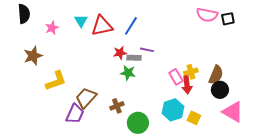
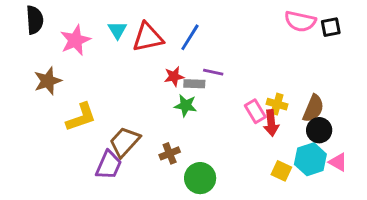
pink star: (52, 28) -> (75, 40), size x1.5
yellow cross: (191, 72) -> (277, 104), turned 32
cyan hexagon: (173, 110) -> (310, 159), moved
pink triangle: (233, 112) -> (338, 162), size x0.6

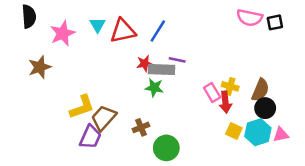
gray rectangle: (194, 84) -> (161, 70), size x1.5
yellow L-shape: (81, 117) -> (82, 107), moved
pink triangle: (338, 162) -> (281, 135), turned -42
yellow square: (281, 171) -> (234, 131), moved

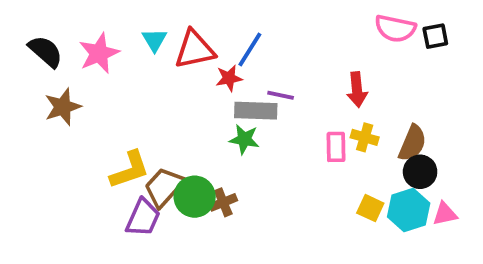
black semicircle: (29, 16) -> (46, 51), moved, turned -45
red star: (145, 63) -> (229, 78), moved
pink rectangle: (212, 92) -> (336, 147), turned 30
red arrow: (225, 102) -> (357, 90), moved
green circle: (166, 148) -> (195, 197), moved

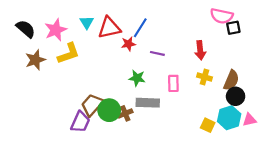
black square: (435, 36) -> (233, 28), moved
gray rectangle: (256, 111) -> (148, 103), moved
pink rectangle: (336, 147) -> (173, 83), moved
yellow L-shape: (130, 170) -> (69, 53), moved
yellow square: (370, 208) -> (208, 125), moved

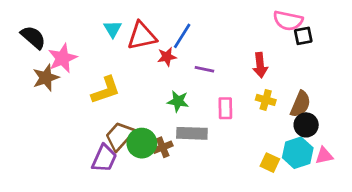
pink star: (56, 30) -> (62, 58), moved
yellow L-shape: (69, 53) -> (106, 90), moved

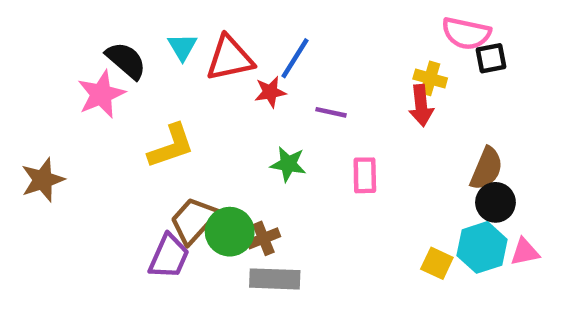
black semicircle: (33, 37) -> (126, 60), moved
brown star: (46, 78) -> (43, 180), moved
yellow cross: (266, 100) -> (430, 78), moved
gray rectangle: (192, 133) -> (275, 279), moved

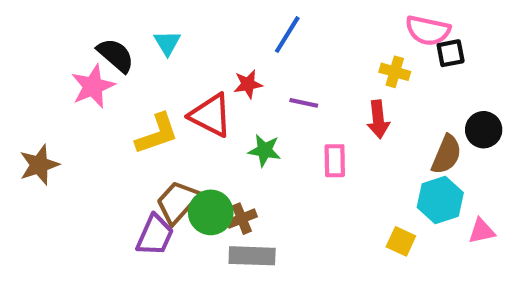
red triangle: (230, 58) -> (211, 115), moved, turned 39
blue line: (295, 58) -> (287, 35), moved
red arrow: (421, 106) -> (378, 119), moved
black circle: (495, 202) -> (484, 130), moved
cyan hexagon: (482, 247) -> (440, 200), moved

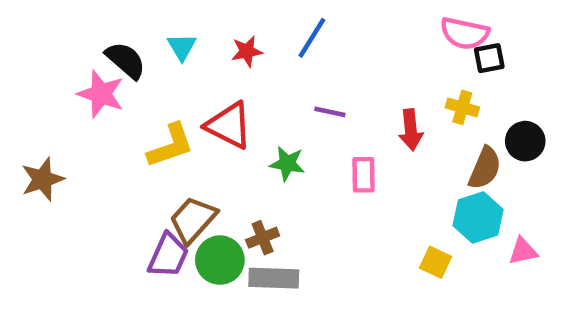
yellow cross: (395, 72) -> (462, 107), moved
red star: (248, 84) -> (247, 51), moved
pink star: (93, 86) -> (101, 94), turned -30
green circle: (211, 212) -> (220, 260), moved

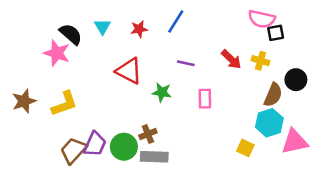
red arrow: (411, 130) -> (231, 59), moved, turned -40
yellow L-shape: (170, 146) -> (64, 104), moved
brown trapezoid: (193, 220) -> (73, 150), moved
pink triangle: (523, 251) -> (295, 142), size x1.6

